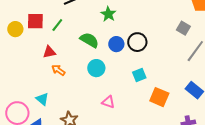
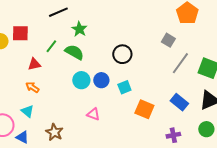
green star: (108, 14) -> (79, 29), moved
green line: (57, 25) -> (51, 46), moved
blue circle: (116, 44) -> (101, 80), moved
orange arrow: (58, 70) -> (32, 87), moved

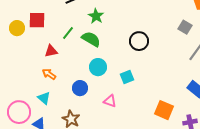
blue circle: (101, 80) -> (80, 88), moved
cyan square: (124, 87) -> (127, 77), moved
orange square: (144, 109) -> (164, 110), moved

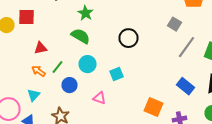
green line: (68, 33) -> (58, 67), moved
cyan triangle: (44, 98) -> (34, 95), turned 32

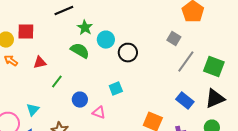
cyan circle: (88, 64) -> (106, 40), moved
orange arrow: (38, 71) -> (11, 61), moved
blue circle: (70, 85) -> (80, 100), moved

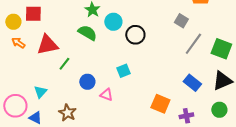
red triangle: (40, 63) -> (47, 45), size x1.6

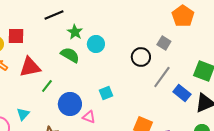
black circle: (135, 35) -> (141, 57), moved
gray line: (193, 44) -> (162, 77), moved
blue circle: (87, 82) -> (70, 104), size x1.5
blue rectangle: (192, 83) -> (182, 93), moved

